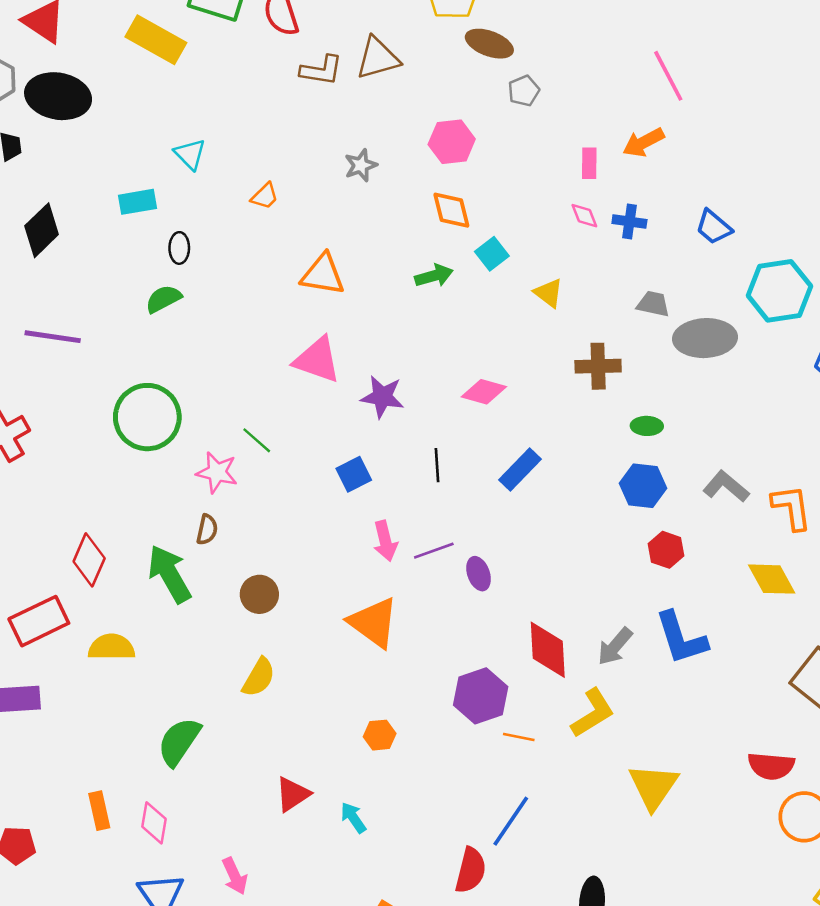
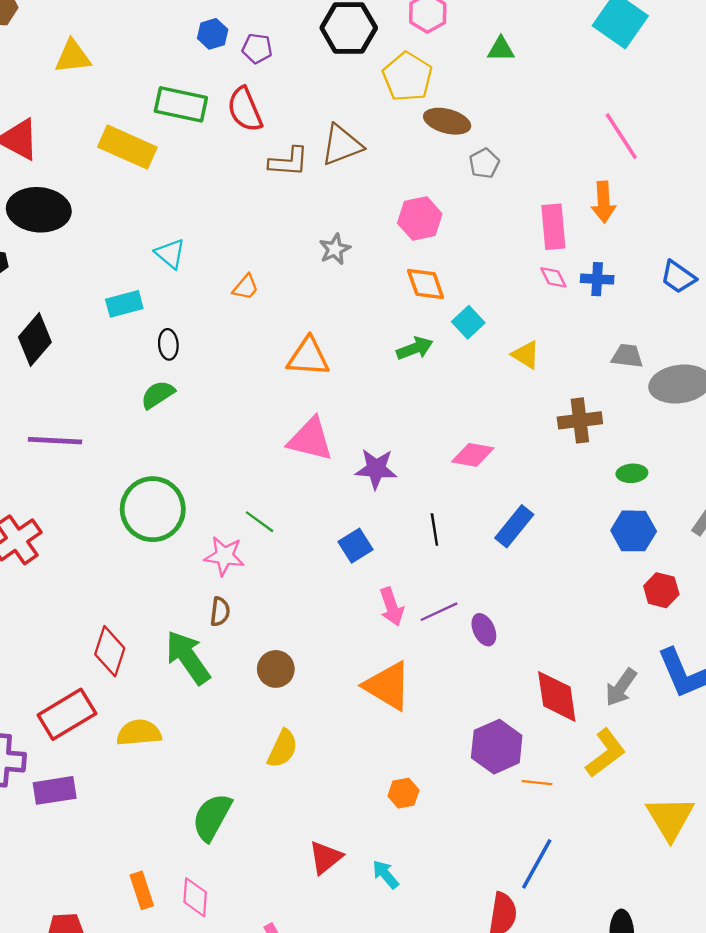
orange arrow: (643, 142) -> (604, 202), turned -60
pink rectangle: (589, 163) -> (553, 227), size x1.5

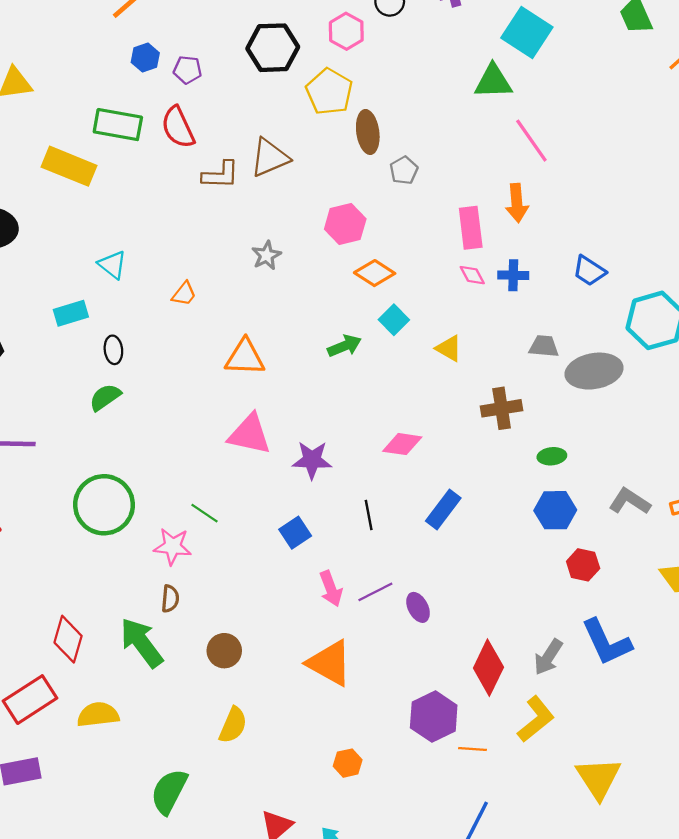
green triangle: (501, 49) -> (493, 81), moved, size x1.5
brown ellipse: (447, 121) -> (368, 132), turned 69
orange diamond: (426, 284) -> (375, 273), moved, turned -36
red diamond: (557, 696) -> (488, 668), turned 36

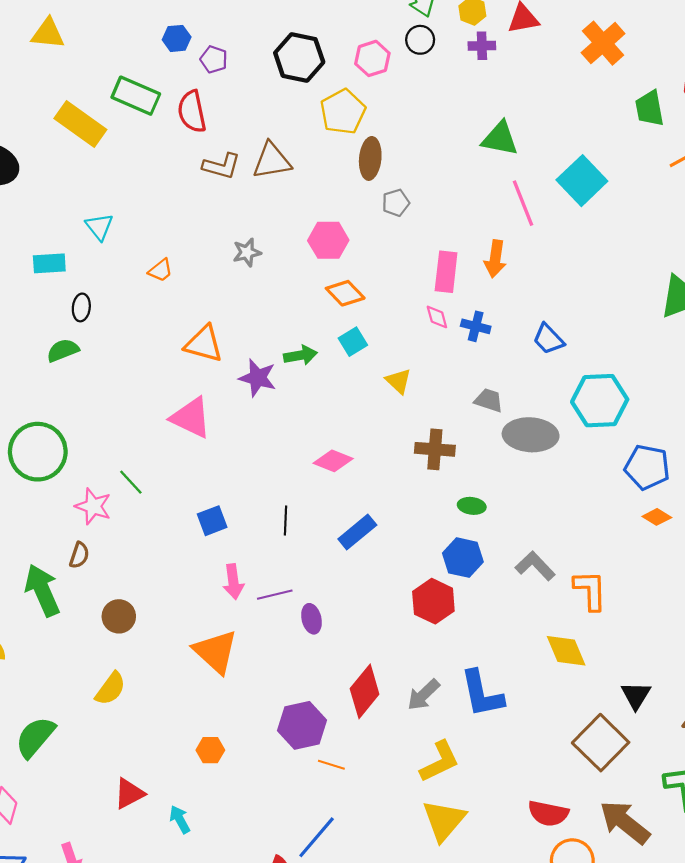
cyan square: (527, 32) -> (582, 181), moved
purple star: (312, 460) -> (258, 378), moved
red hexagon: (583, 565) -> (433, 601), moved, size x1.4
yellow L-shape: (536, 719) -> (440, 762), moved

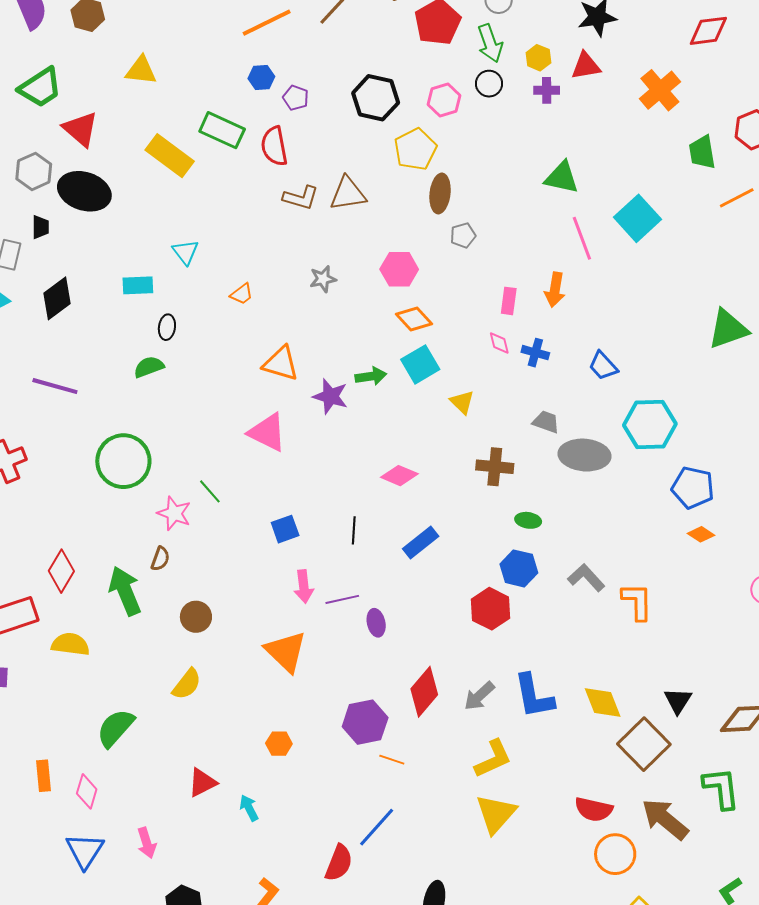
pink rectangle: (446, 272) -> (509, 301), size x0.7
cyan square: (353, 342) -> (420, 364), size x1.4
yellow diamond: (566, 651) -> (603, 703), moved

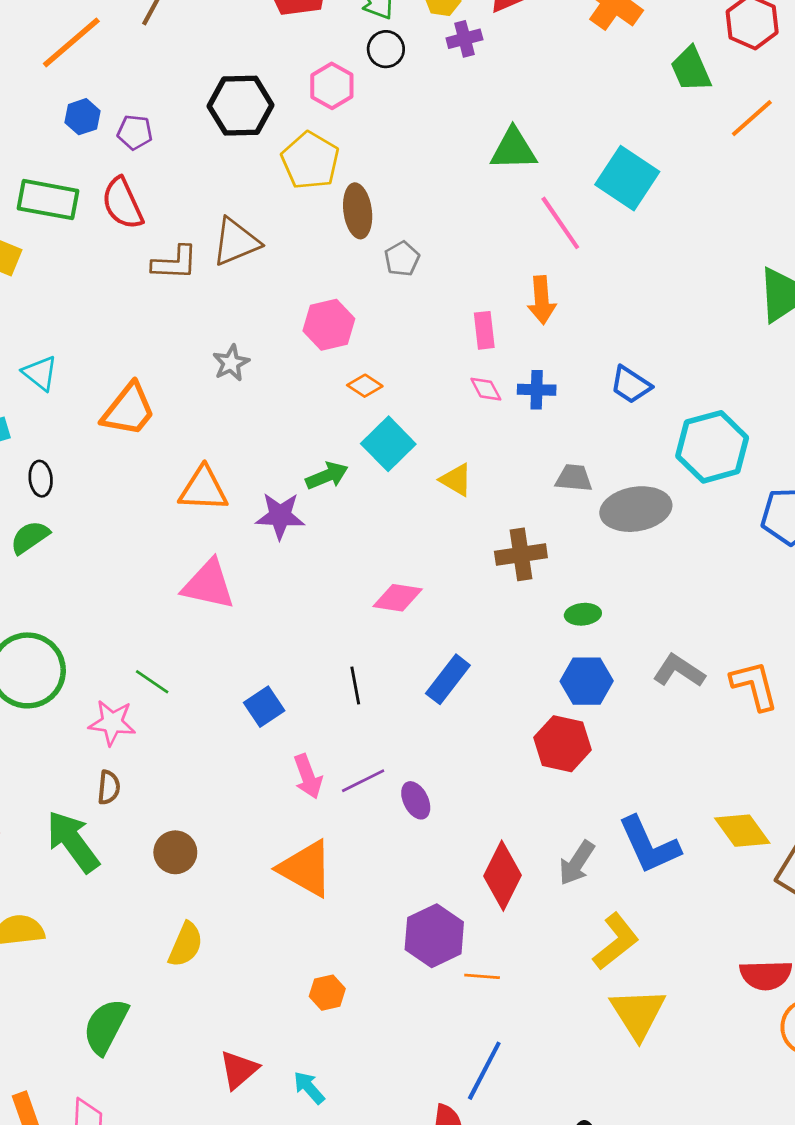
orange trapezoid: (242, 294) -> (129, 410), size x1.8
orange diamond: (414, 319) -> (365, 386), size x0.7

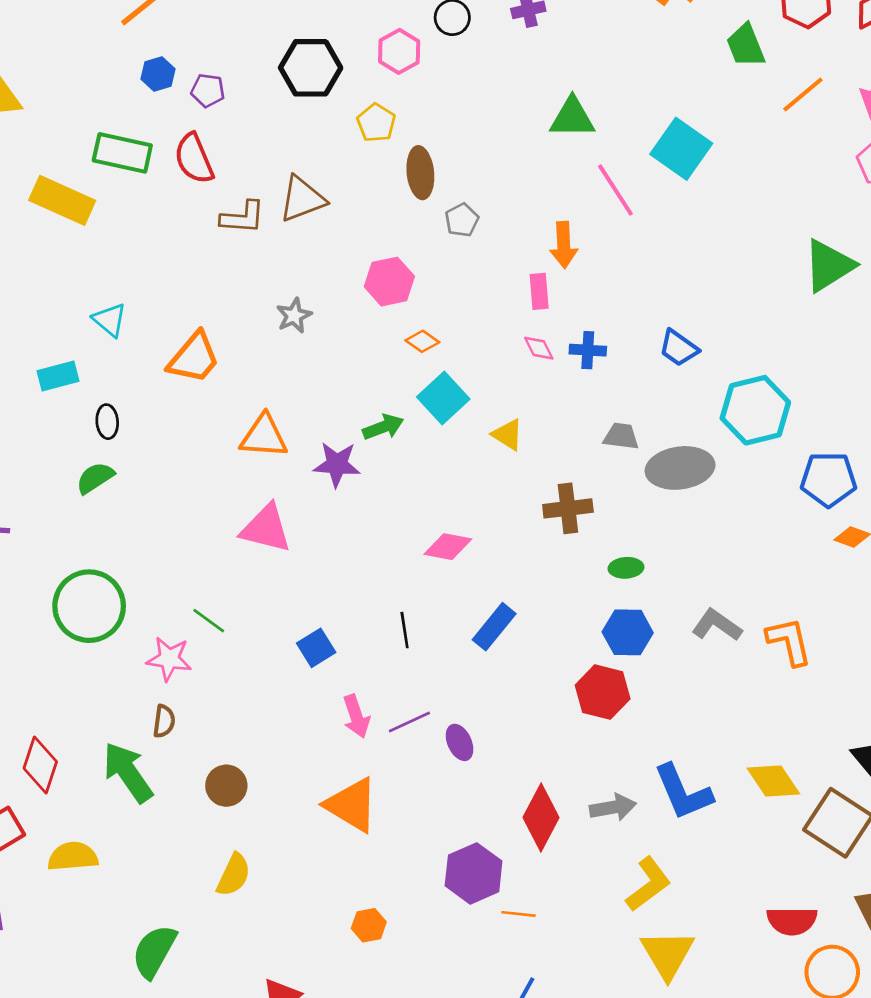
yellow pentagon: (310, 161) -> (376, 123), size x0.7
orange arrow: (542, 300) -> (564, 245), moved
gray arrow: (577, 863) -> (613, 807), turned -135

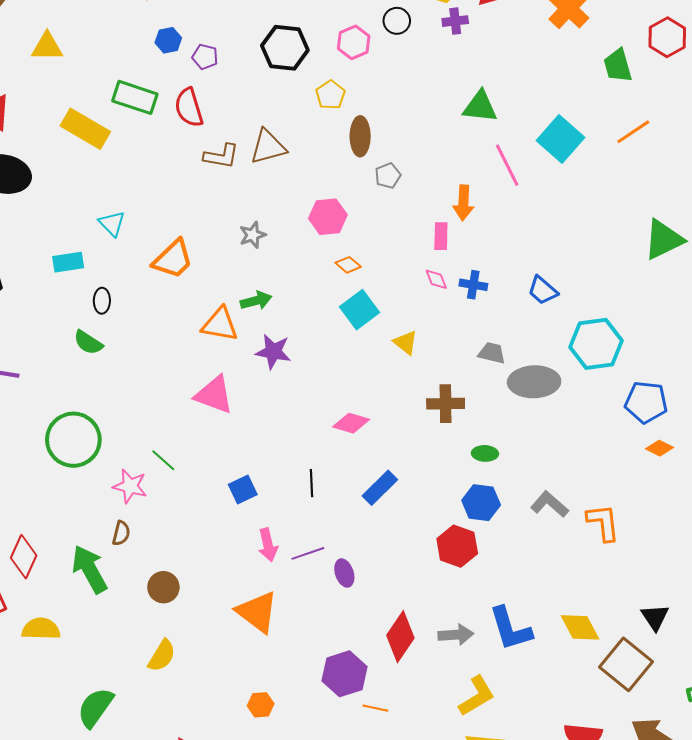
orange line: (803, 94) -> (633, 132), moved
green arrow: (383, 427) -> (256, 301), moved
green semicircle: (95, 478) -> (88, 342), turned -120

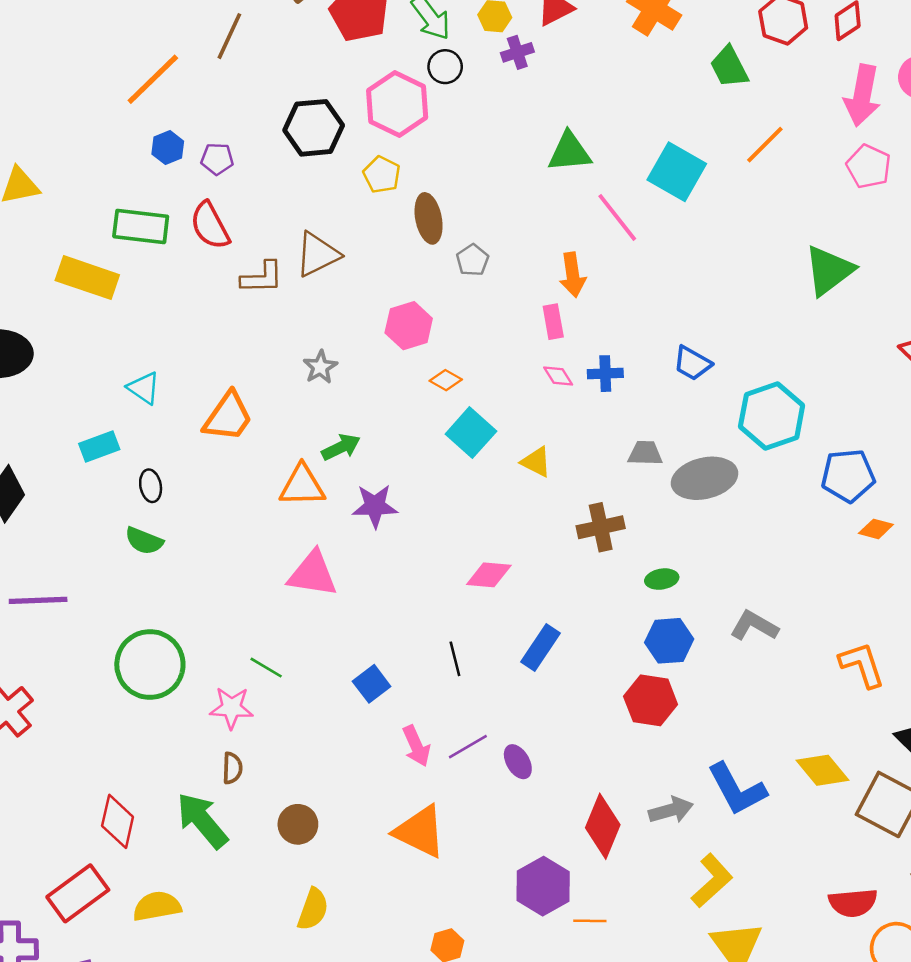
pink hexagon: (354, 42) -> (397, 104), size x1.5
orange L-shape: (603, 522) -> (862, 665), moved

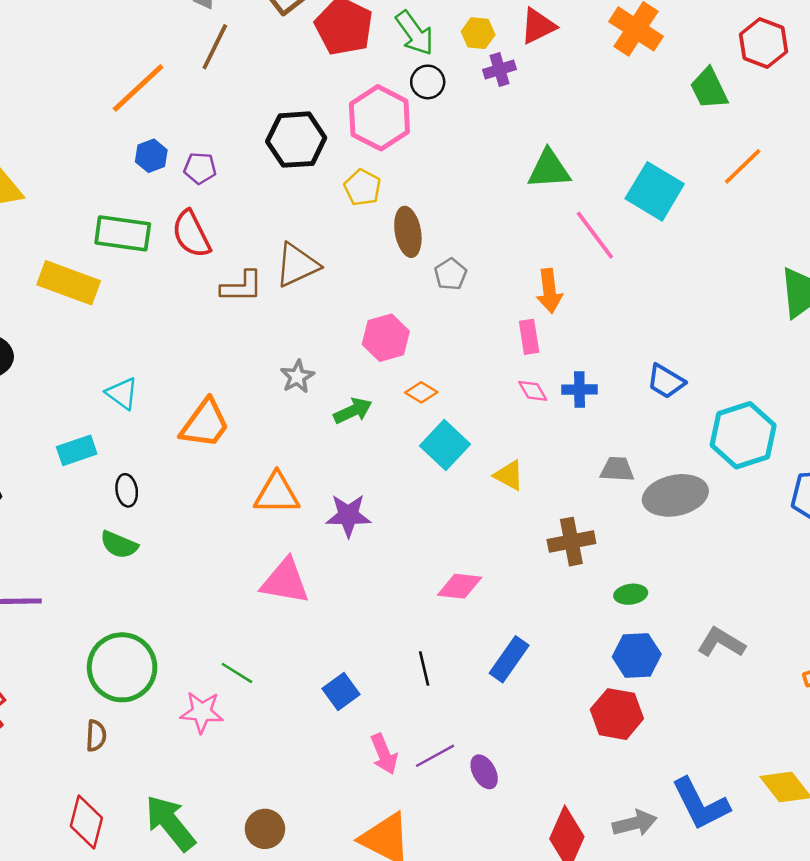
green arrow: (341, 447) -> (353, 411), moved
brown semicircle: (232, 768) -> (96, 736), moved

